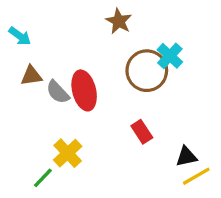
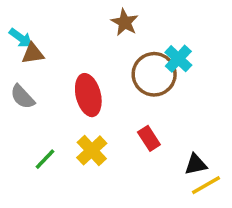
brown triangle: (31, 76) -> (33, 53), moved
gray semicircle: (58, 92) -> (22, 97), moved
yellow cross: (68, 153) -> (92, 150), moved
green line: (43, 178) -> (45, 159), moved

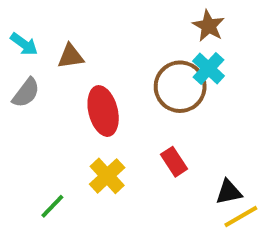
brown star: (125, 22) -> (208, 26), moved
brown triangle: (33, 53) -> (71, 56), moved
gray semicircle: (22, 97) -> (26, 93), moved, turned -100
green line: (45, 159) -> (52, 206), moved

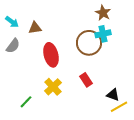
cyan cross: (208, 68) -> (103, 34), turned 35
black triangle: (229, 192) -> (113, 95), turned 32

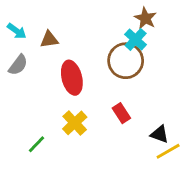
cyan cross: (103, 34) -> (136, 39), moved, turned -35

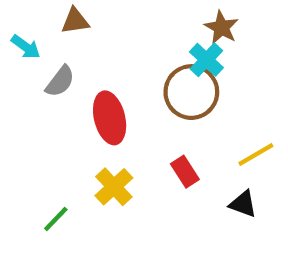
brown triangle: (49, 39) -> (75, 21), moved
gray semicircle: (18, 65) -> (60, 81), moved
yellow line: (168, 151) -> (256, 154), moved

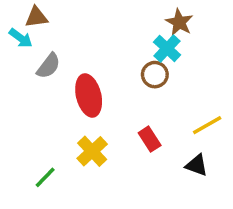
brown triangle: (75, 21) -> (36, 17), moved
brown circle: (191, 92) -> (155, 75), size x0.6

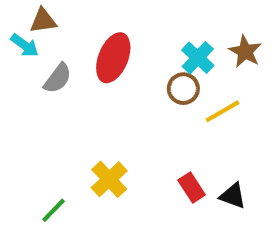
brown star: (179, 22) -> (245, 52), moved
red ellipse: (89, 95) -> (113, 58), moved, turned 36
yellow line: (207, 125) -> (222, 111), moved
red rectangle: (150, 139) -> (192, 188), moved

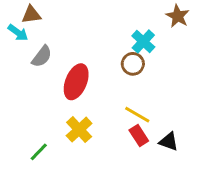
brown star: (245, 52) -> (178, 16), moved
red ellipse: (113, 58) -> (76, 82), moved
yellow line: (222, 111) -> (137, 115), moved, turned 60

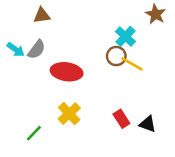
brown triangle: (31, 15) -> (42, 16), moved
cyan arrow: (18, 33) -> (16, 50), moved
red ellipse: (76, 82) -> (67, 72), turned 76
yellow line: (137, 115) -> (132, 64), moved

